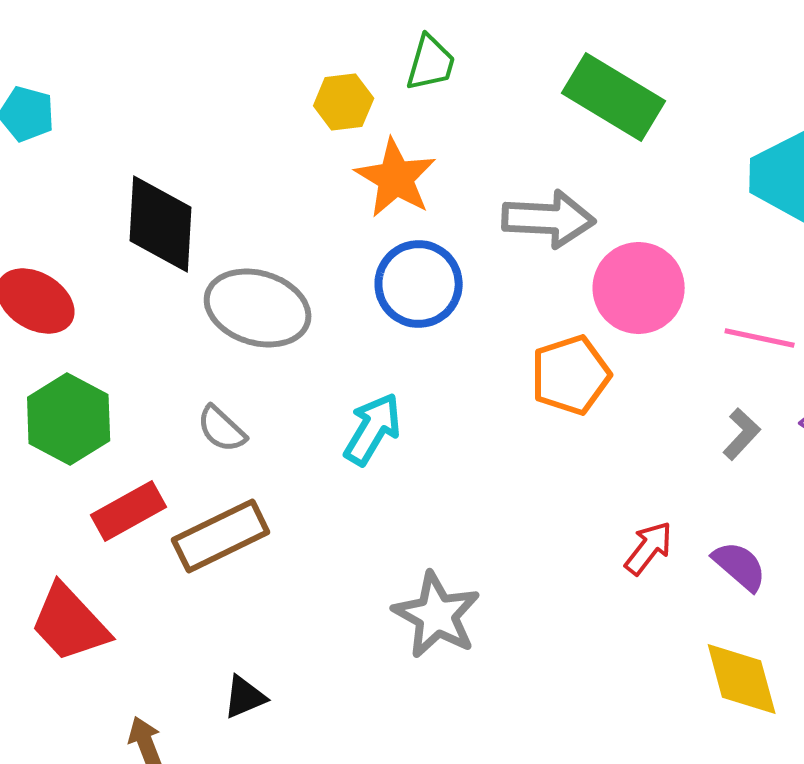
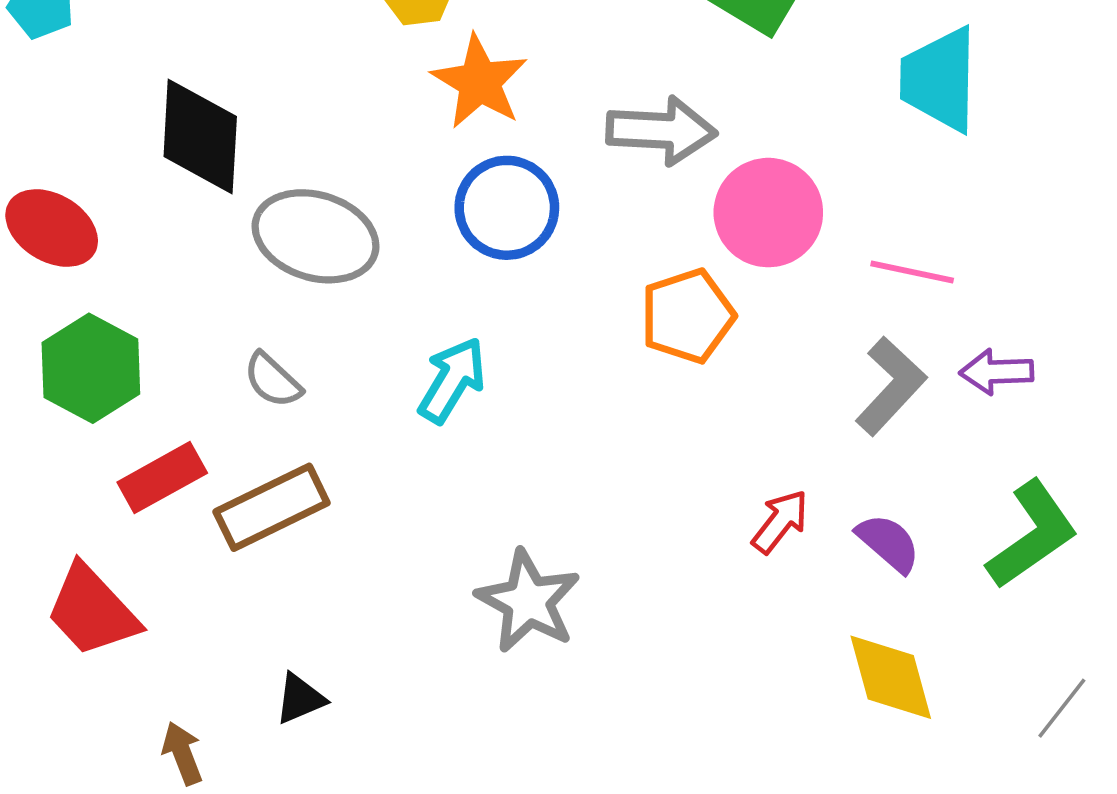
gray L-shape: (742, 434) -> (891, 386), size x1.6

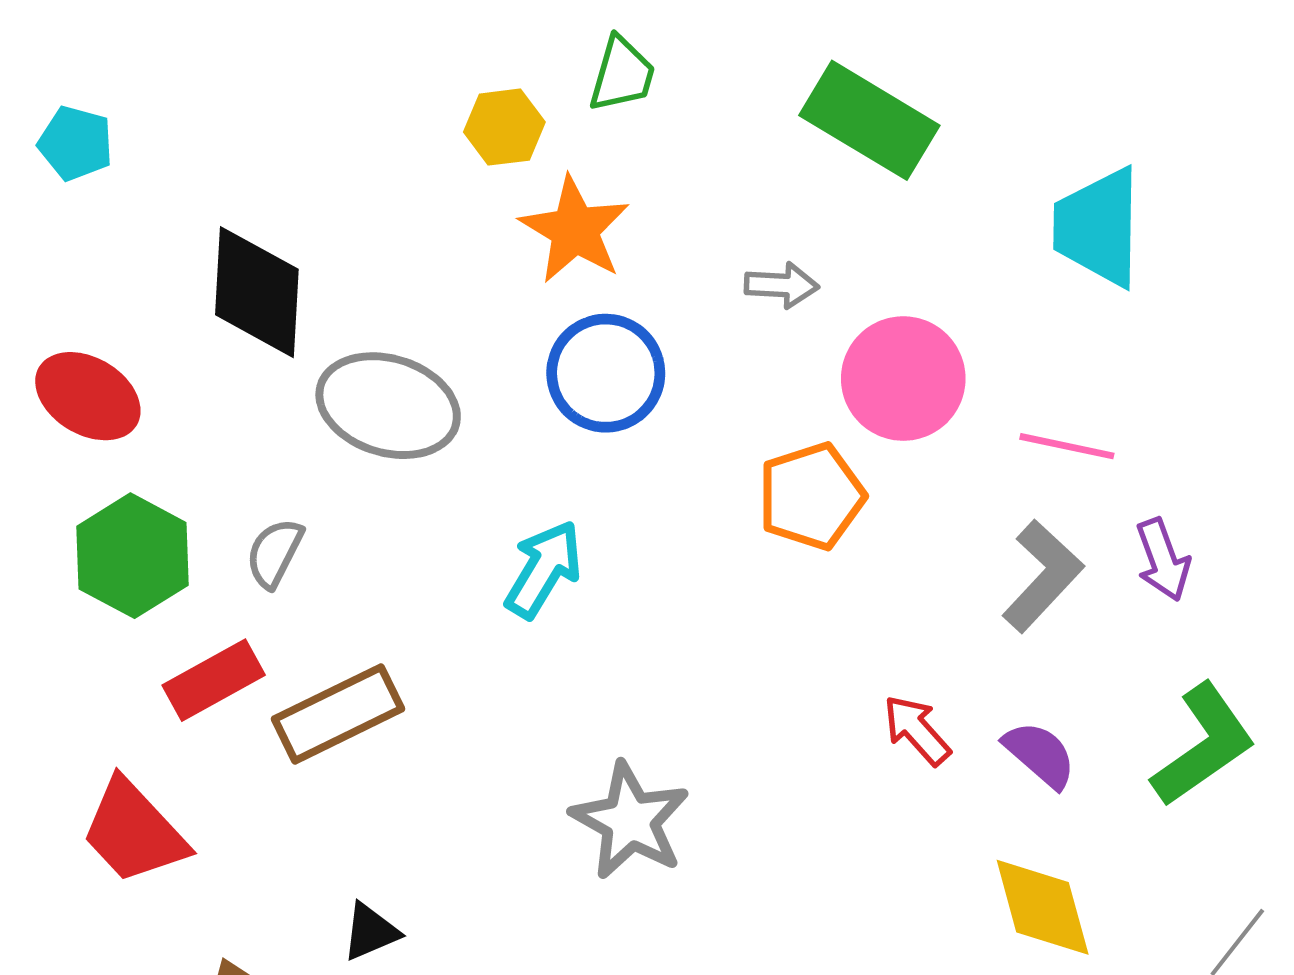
gray arrow: (661, 131) -> (782, 285), size x0.6
purple arrow: (997, 372) -> (1163, 560), turned -108
gray semicircle: (273, 380) -> (274, 553), moved, turned 74
red arrow: (780, 522) -> (917, 730), turned -80

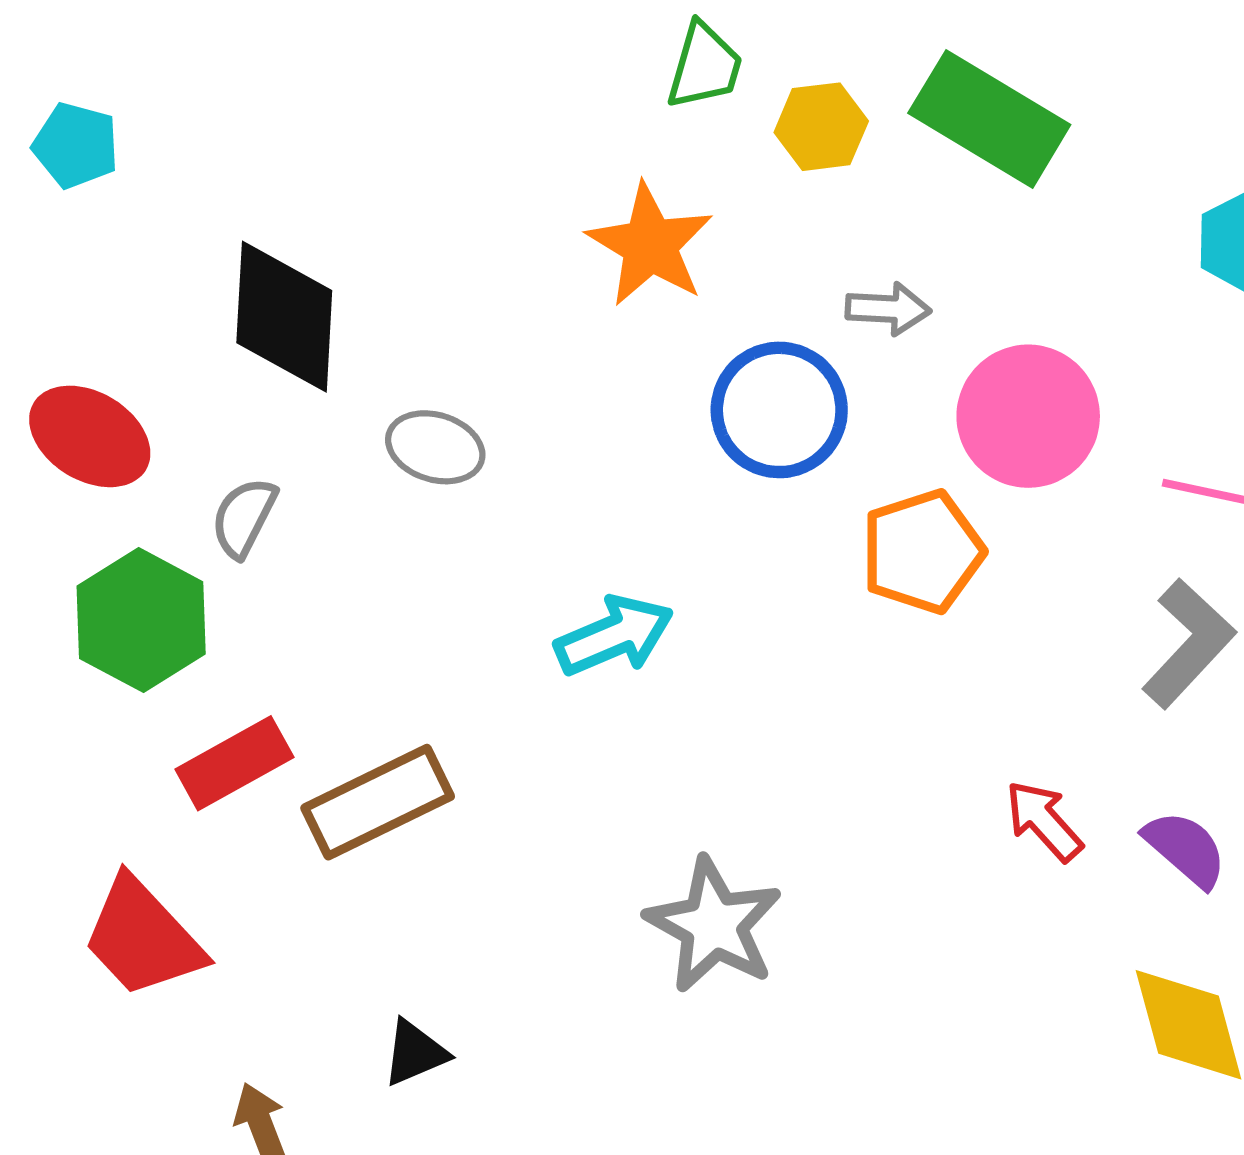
yellow hexagon: (504, 127) -> (821, 127), moved
blue circle: (606, 373) -> (779, 410), moved
gray ellipse: (388, 406) -> (435, 447), size x0.6
gray semicircle: (274, 553) -> (244, 517), moved
cyan arrow: (544, 569) -> (614, 636), turned 36

